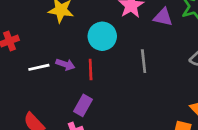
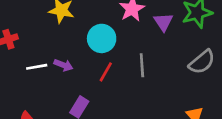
purple triangle: (163, 17) -> (163, 22), turned 42
red line: (91, 69) -> (106, 72), moved, turned 30

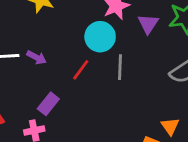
cyan circle: (102, 38) -> (100, 37), moved

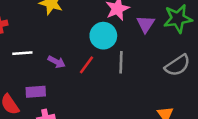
purple arrow: (37, 57) -> (57, 62), moved
purple rectangle: (48, 104) -> (36, 92), moved, turned 48

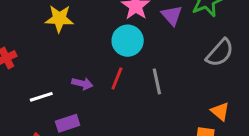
white line: (22, 53) -> (41, 97), moved
gray line: (121, 62) -> (157, 81), moved

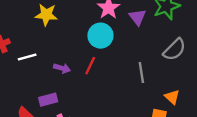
gray line: (157, 81) -> (141, 72), moved
white line: (41, 97) -> (27, 57), moved

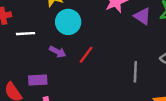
purple triangle: (137, 17) -> (142, 16), turned -30
cyan circle: (100, 36) -> (68, 22), moved

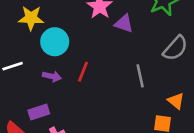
purple triangle: (142, 16) -> (124, 24), moved

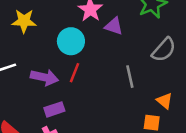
cyan circle: (55, 42) -> (71, 41), moved
purple arrow: (52, 76) -> (44, 77), size x1.5
purple rectangle: (39, 112) -> (54, 109), moved

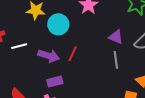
purple triangle: (114, 26) -> (116, 37), moved
cyan circle: (71, 41) -> (58, 24), moved

